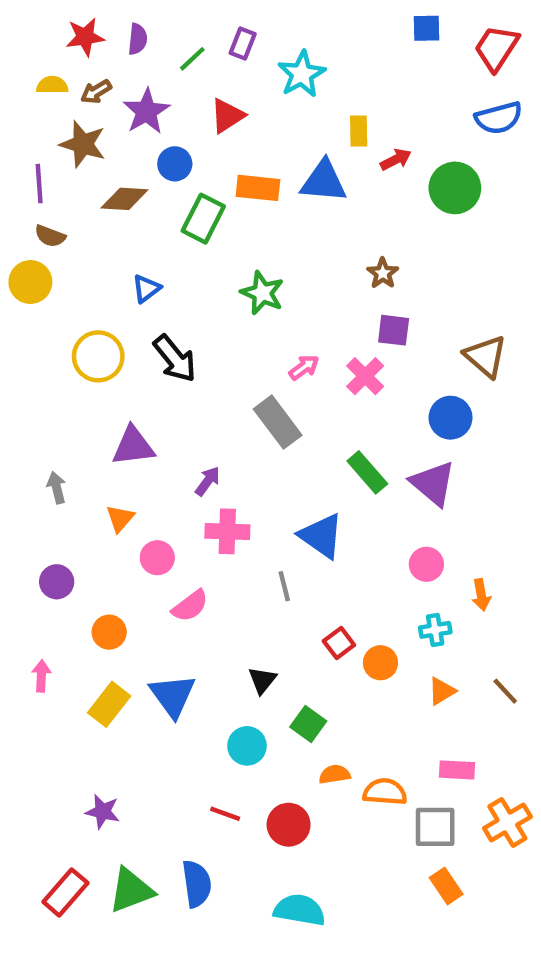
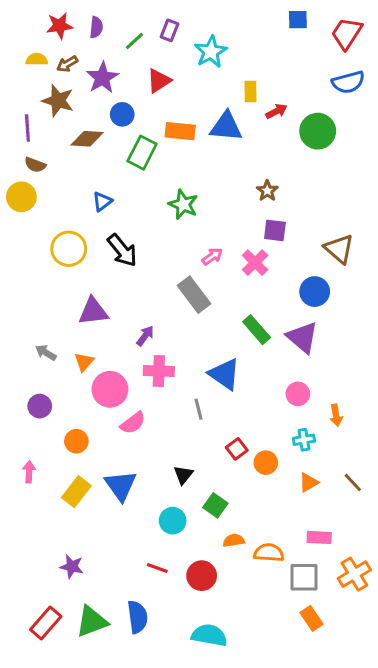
gray arrow: (57, 488) -> (46, 353), moved, turned -45
pink circle: (157, 558) -> (110, 389), size x1.5

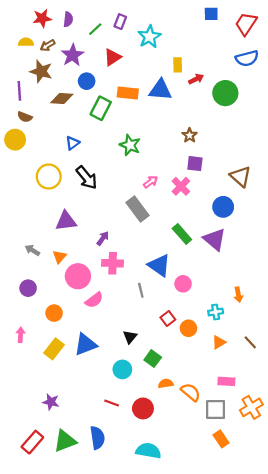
pink circle: (298, 394) -> (183, 284), moved
blue triangle: (121, 486) -> (86, 345), turned 45
orange semicircle: (269, 553) -> (191, 392), turned 36

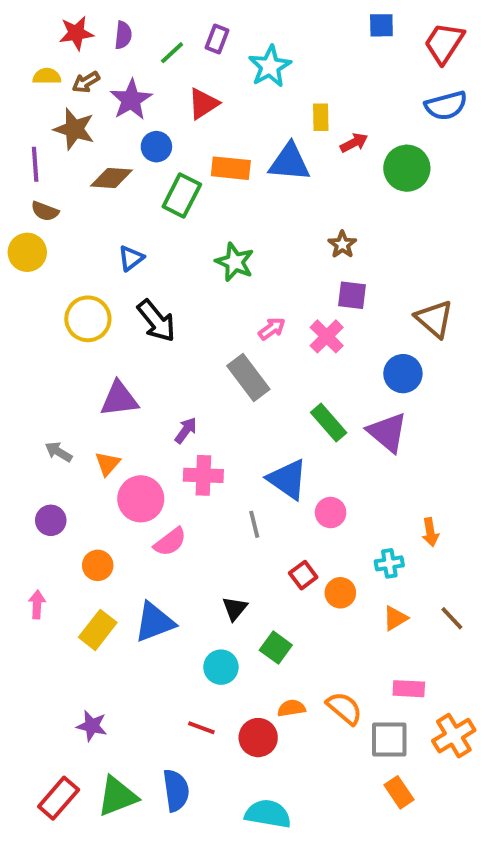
orange semicircle: (166, 384) -> (291, 708), moved

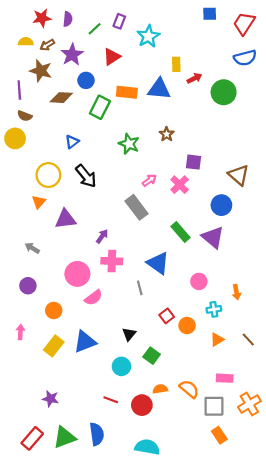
brown star: (342, 244) -> (167, 134), moved
orange triangle: (107, 464) -> (39, 202), moved
pink circle: (331, 513) -> (199, 281), moved

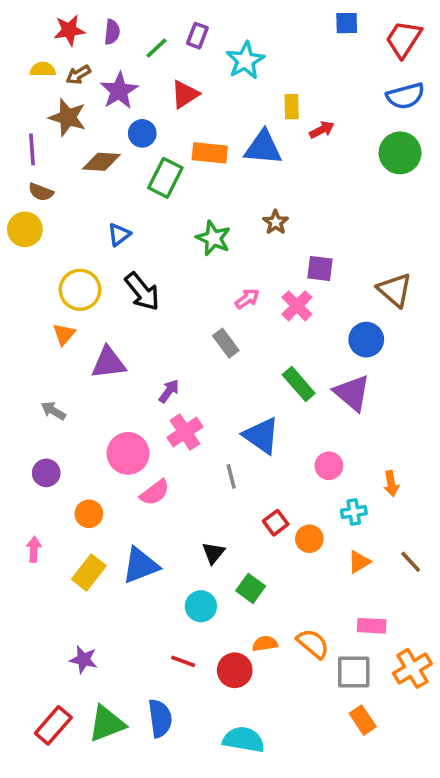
green circle: (224, 92) -> (400, 153), moved
gray rectangle: (137, 207) -> (226, 343), size x0.7
pink cross: (112, 261) -> (185, 432), turned -36

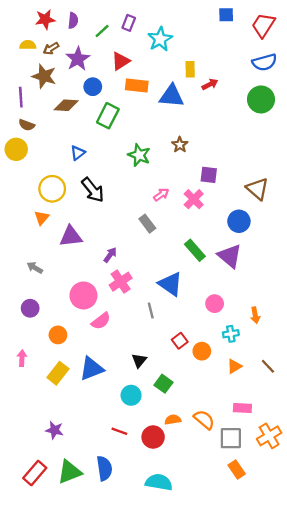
orange rectangle: (210, 153) -> (137, 86), moved

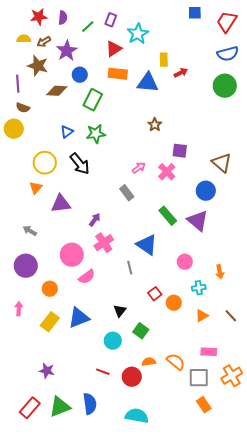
red triangle: (121, 61) -> (114, 49), moved
green star: (139, 155) -> (96, 134), moved, turned -30
purple circle: (30, 308) -> (26, 266), size x1.5

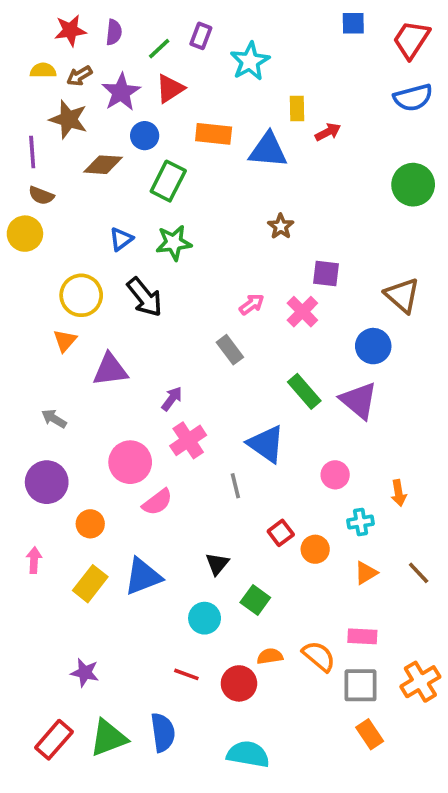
red triangle: (114, 49) -> (170, 88), moved
green circle: (225, 86) -> (413, 185), moved
pink rectangle: (209, 352) -> (362, 636), moved

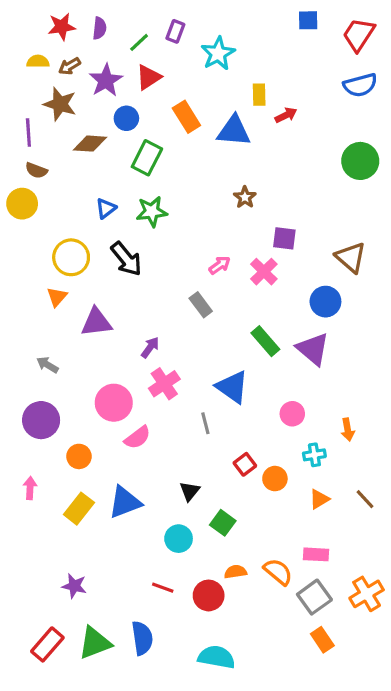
orange rectangle: (214, 134) -> (186, 117), turned 52
gray square: (361, 685) -> (314, 597), turned -36

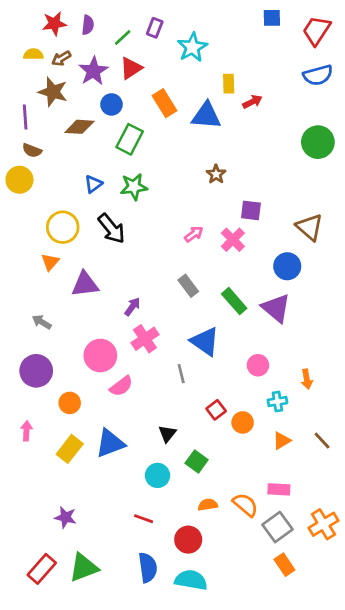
gray rectangle: (201, 305) -> (188, 286), moved
red circle: (209, 595) -> (188, 540), moved
blue semicircle: (142, 638) -> (148, 567), moved

